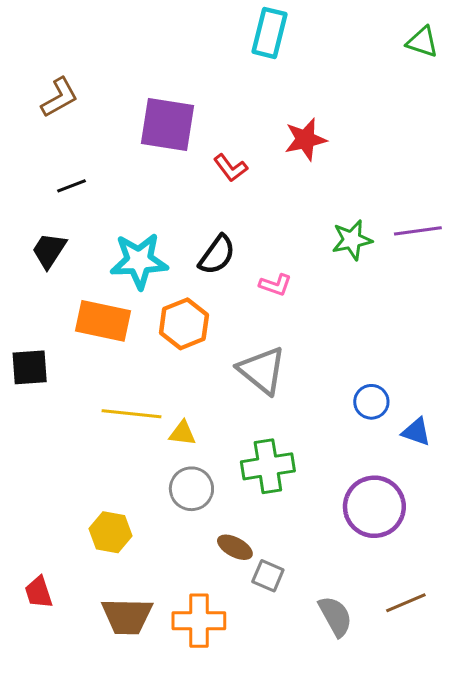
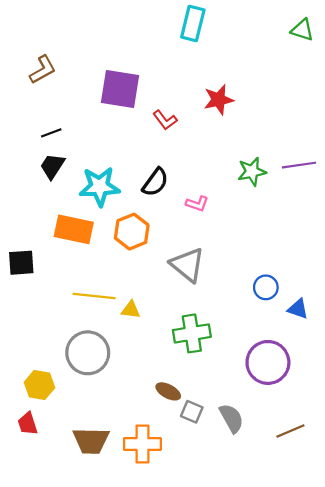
black trapezoid: (49, 250) -> (52, 166), moved
gray circle: (191, 489) -> (88, 353), moved, size x1.4
yellow hexagon: (111, 532) -> (39, 385), moved
gray semicircle: (335, 616) -> (231, 418), moved

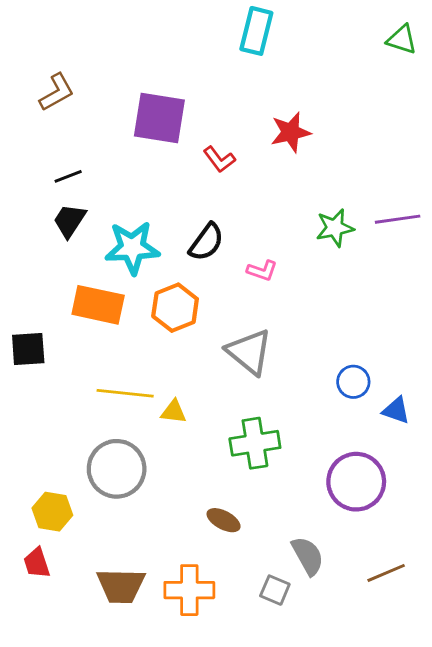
gray square: (192, 412) -> (275, 590), moved

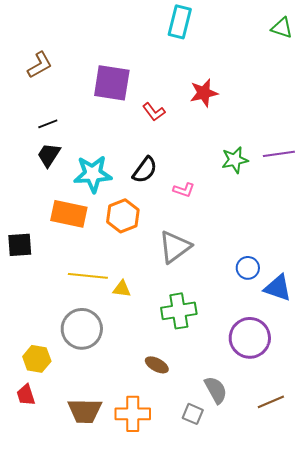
gray triangle: (249, 352) -> (175, 247), turned 45
blue triangle: (396, 410) -> (278, 288), size x1.4

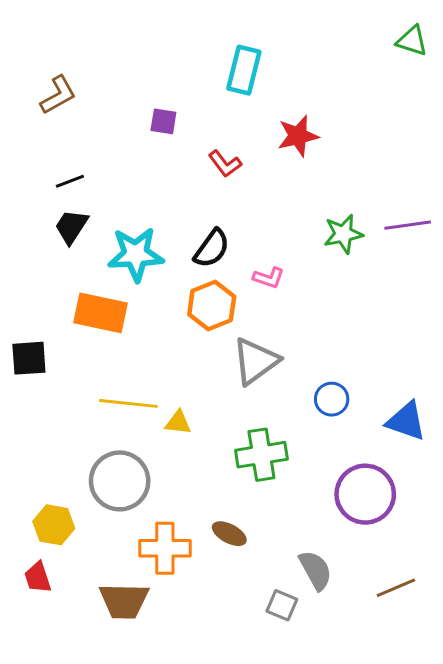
cyan rectangle: (180, 22) -> (244, 70), moved
purple square: (112, 83) -> (163, 121), size x0.5
orange hexagon: (123, 216) -> (212, 306), moved
blue circle: (248, 268) -> (332, 399), moved
orange cross: (133, 414) -> (165, 548), moved

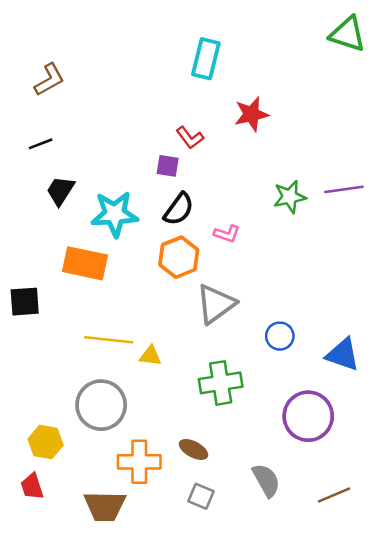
green triangle: (412, 41) -> (348, 34), size x1.4
purple square: (163, 121) -> (168, 166), moved
black line: (70, 181) -> (41, 144), moved
gray square: (282, 605) -> (201, 496), moved

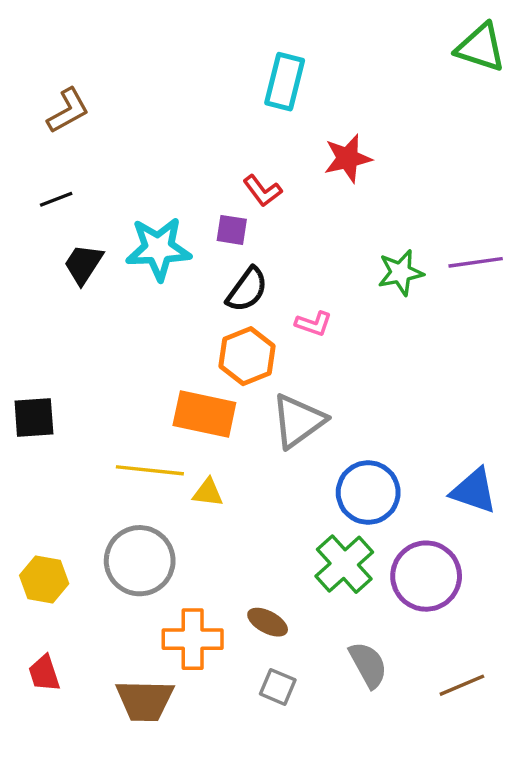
cyan star: (115, 214) -> (158, 249), moved
orange rectangle: (85, 263) -> (204, 414), moved
blue circle: (280, 336) -> (368, 493), moved, size x1.6
green cross: (221, 383) -> (344, 564), moved, turned -33
yellow hexagon: (46, 442) -> (44, 579), moved

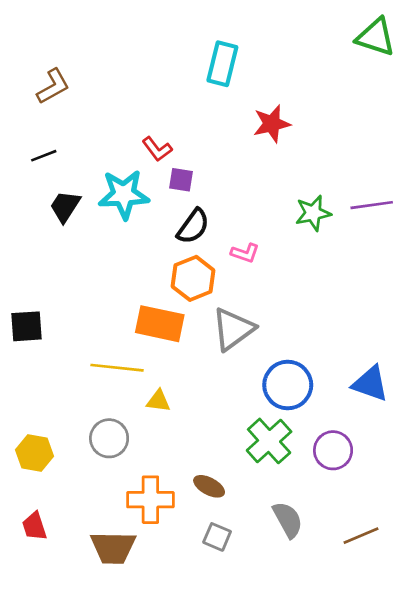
red L-shape: (262, 191) -> (157, 149), moved
yellow triangle: (208, 493) -> (158, 401), moved
gray circle: (140, 561) -> (109, 438), size x0.7
purple circle: (426, 576) -> (333, 450), size x0.7

